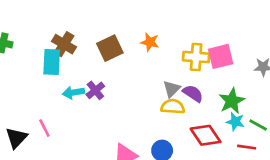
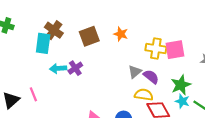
yellow semicircle: (173, 107) -> (144, 95), moved

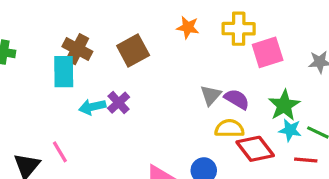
orange star: (121, 34) -> (188, 27), moved
yellow cross: (156, 49) -> (239, 29), moved

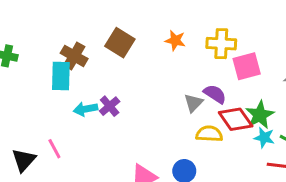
brown square: (133, 51) -> (120, 43), moved, turned -32
purple semicircle: (237, 99) -> (215, 94), moved
red diamond: (255, 149) -> (236, 119), moved

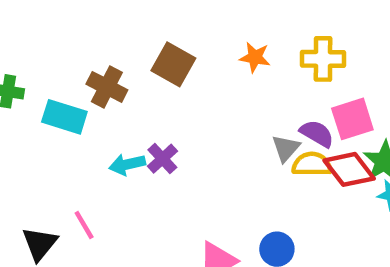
pink square: (247, 66) -> (352, 119), moved
cyan rectangle: (61, 76) -> (64, 117), moved, turned -72
yellow semicircle: (209, 134) -> (312, 164), moved

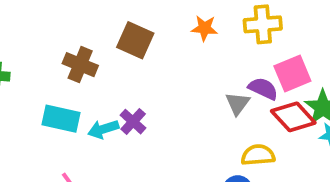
cyan rectangle: (64, 117) -> (61, 119), moved
yellow semicircle: (312, 164) -> (258, 155), moved

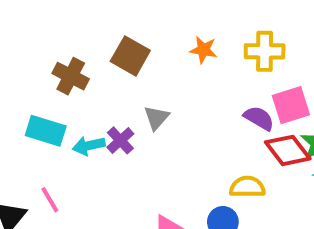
gray triangle: (238, 103) -> (156, 118), moved

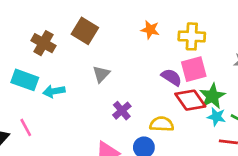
orange star: (203, 50) -> (150, 30), moved
yellow cross: (265, 51) -> (192, 36), moved
purple cross: (120, 140) -> (122, 111), moved

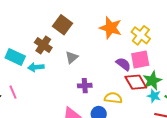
orange star: (150, 30) -> (111, 28), size x1.6
yellow cross: (192, 36) -> (141, 35), turned 30
brown cross: (43, 43) -> (43, 45), moved
purple cross: (122, 111) -> (85, 86), turned 32

